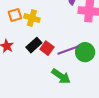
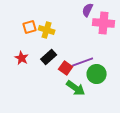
red square: (47, 48) -> (66, 68), moved
green circle: (85, 52) -> (97, 74), moved

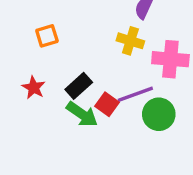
pink cross: (104, 23) -> (170, 59), moved
yellow cross: (47, 30) -> (130, 41), moved
green arrow: (76, 88) -> (82, 114), moved

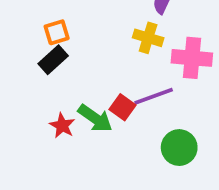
black rectangle: (79, 86) -> (53, 60), moved
red star: (34, 88) -> (62, 126), moved
green circle: (159, 114) -> (179, 148), moved

